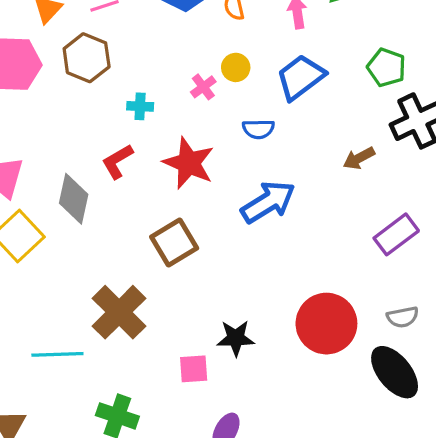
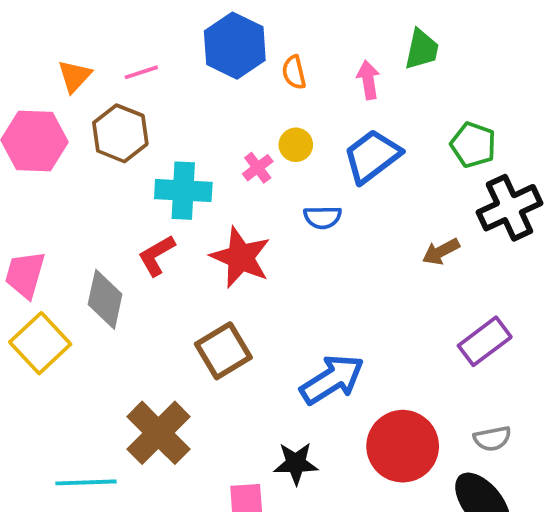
cyan cross: (140, 106) -> (183, 191), size x1.8
blue arrow: (268, 202) -> (332, 379), moved

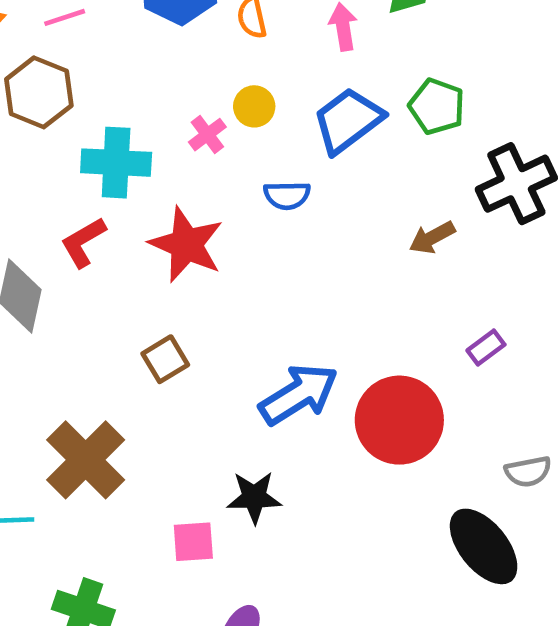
green pentagon: (473, 145) -> (437, 106), moved
purple rectangle: (485, 341) -> (486, 348), size x0.6
brown square: (223, 351) -> (165, 359), size x0.7
gray semicircle: (492, 439) -> (528, 472), moved
red circle: (403, 446) -> (399, 420), moved

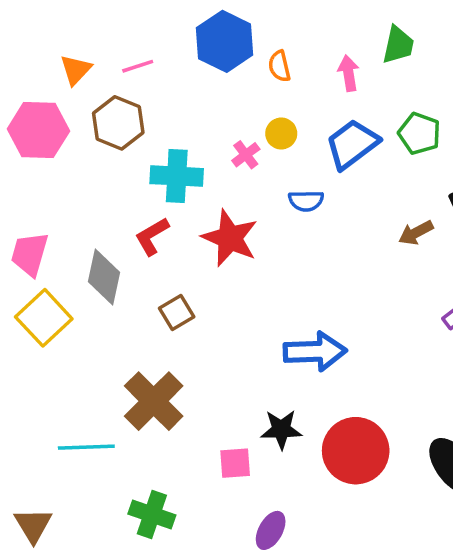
brown square: (165, 359) -> (177, 312), moved
blue arrow: (299, 394) -> (315, 351), turned 30
red circle: (399, 420) -> (356, 451), moved

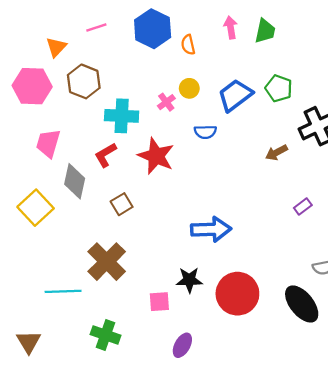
pink line: (138, 66) -> (96, 28), moved
pink arrow: (349, 73) -> (231, 28), moved
pink trapezoid: (30, 254) -> (48, 143), moved

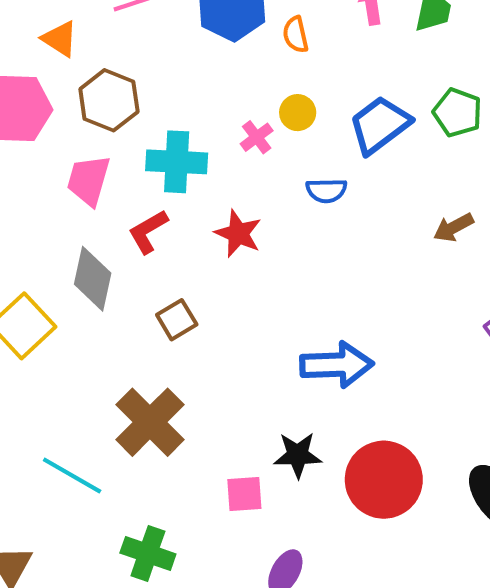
orange triangle: (56, 47) -> (60, 39), turned -40
pink trapezoid: (48, 143) -> (88, 180), moved
red star: (156, 156) -> (238, 234), size x0.7
cyan line: (63, 291) -> (72, 476), turned 32

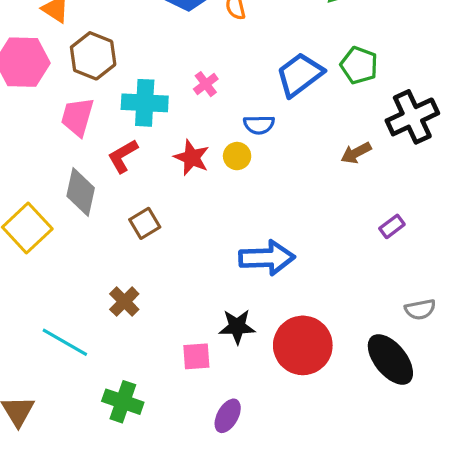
yellow circle: (298, 113) -> (237, 156), moved
brown cross: (150, 422) -> (124, 302), size x0.6

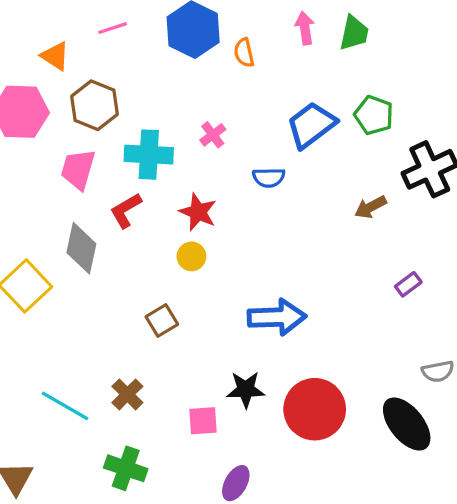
yellow circle: (237, 156) -> (191, 256), moved
brown square: (145, 223) -> (162, 320), moved
brown cross: (124, 302) -> (127, 394), moved

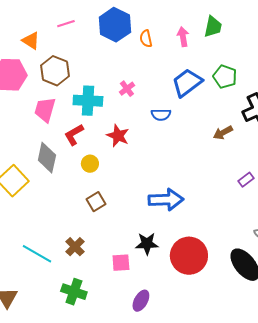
pink arrow: (305, 28) -> (183, 37), moved
yellow circle: (191, 256) -> (90, 164), moved

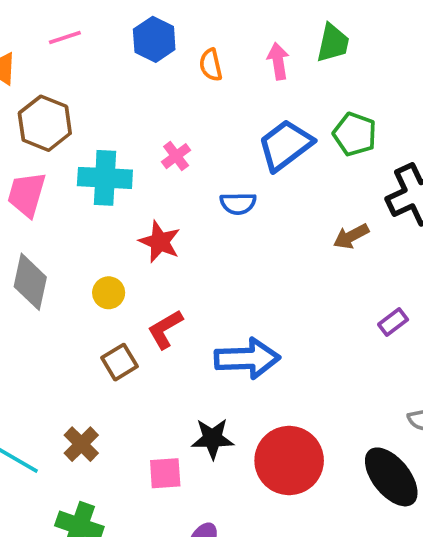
blue hexagon: (115, 25) -> (154, 39), size x0.7
red L-shape: (74, 135) -> (165, 329), moved

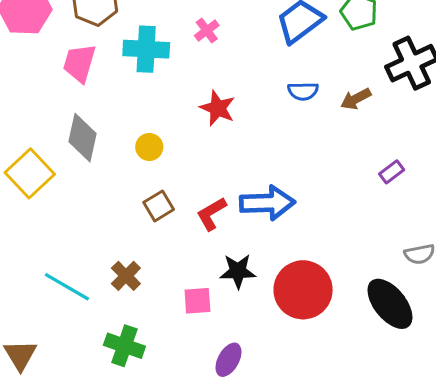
blue semicircle: (238, 203) -> (303, 91), moved
red star: (160, 242) -> (218, 108), moved
red L-shape: (165, 329) -> (211, 214), moved

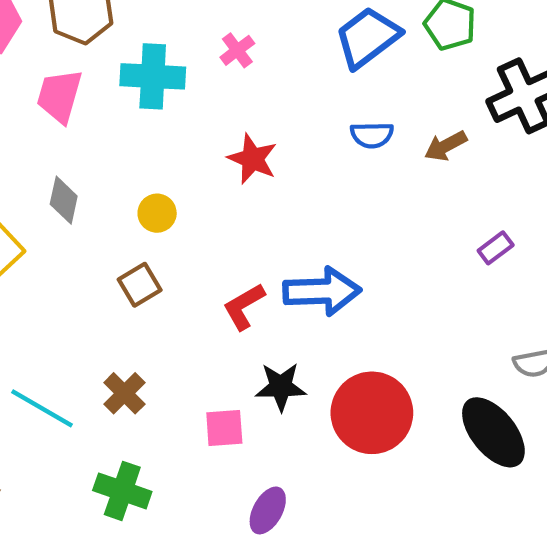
gray diamond: (83, 138) -> (64, 200), size x0.7
brown square: (159, 206) -> (140, 285), moved

